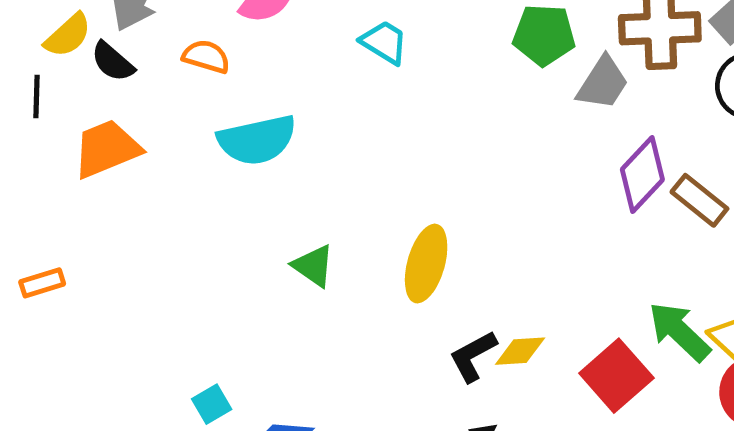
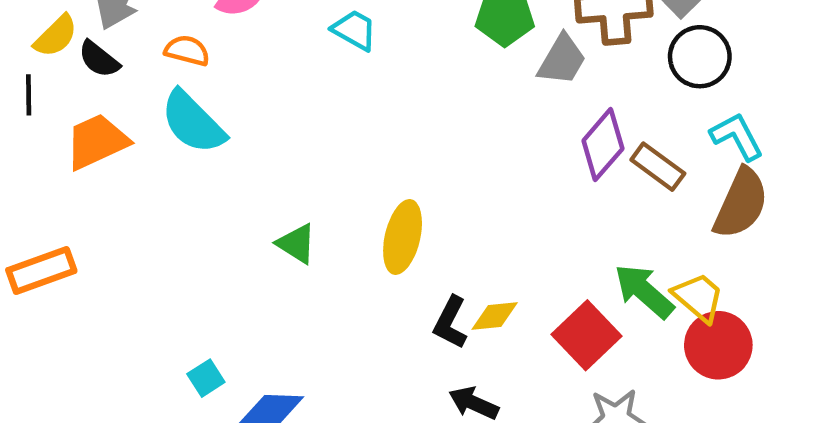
cyan semicircle: (257, 140) -> (193, 122), moved, turned 60
orange rectangle: (42, 283) -> (41, 271), size x1.6
black L-shape: (473, 356) -> (450, 323), turned -32

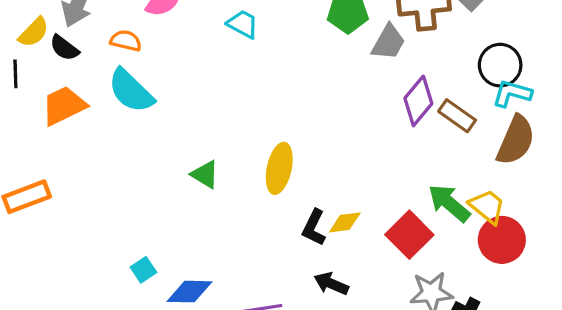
black circle: (700, 57) -> (500, 65), moved
cyan L-shape: (737, 136) -> (512, 93), turned -45

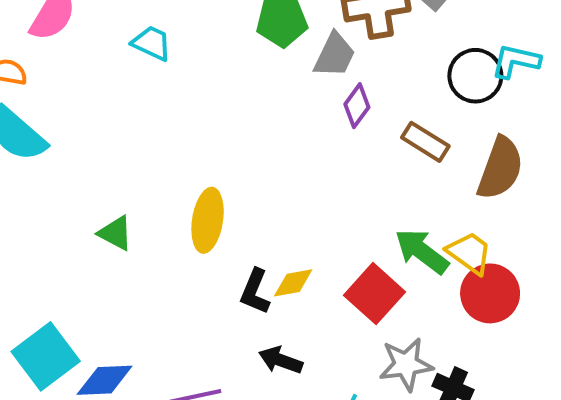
cyan L-shape: (512, 93) -> (516, 61), moved
purple diamond: (418, 101) -> (357, 106), moved, size x0.7
cyan square: (143, 270) -> (46, 356), size x2.0

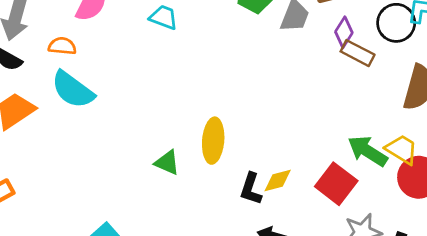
purple diamond: (357, 106) -> (344, 32), moved
brown rectangle: (425, 142) -> (358, 53), moved
green triangle: (115, 233) -> (167, 163), moved

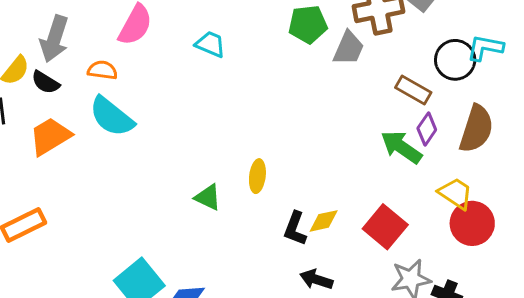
purple diamond: (344, 32) -> (427, 129), moved
yellow ellipse: (213, 141) -> (257, 176), size x0.7
green arrow: (368, 151) -> (401, 147), moved

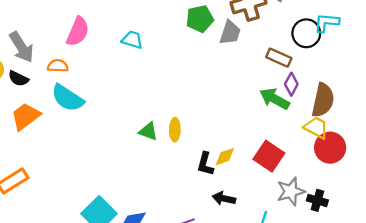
gray arrow: (54, 39) -> (21, 47), turned -44
brown semicircle: (476, 129) -> (323, 100), moved
green triangle: (208, 197) -> (148, 131), moved

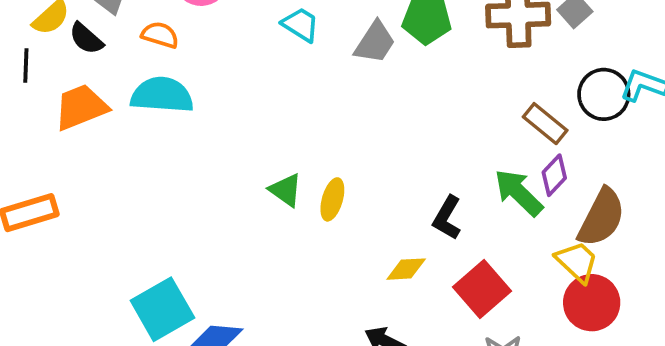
gray trapezoid: (230, 33) -> (375, 42), moved
cyan semicircle: (68, 98) -> (162, 95), turned 136
black L-shape: (205, 164) -> (447, 218), moved

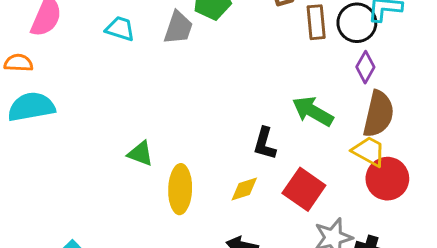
brown rectangle: (545, 124) -> (316, 22), moved, turned 60
purple diamond: (554, 175) -> (365, 67), moved
yellow ellipse: (332, 199) -> (180, 189), moved, size x1.5

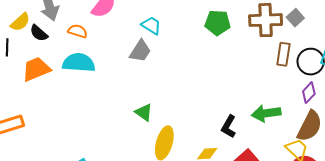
gray trapezoid: (178, 28) -> (140, 51), moved
green arrow: (313, 111) -> (266, 113), turned -52

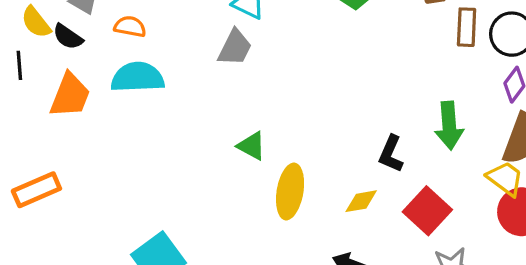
yellow semicircle: (20, 22) -> (36, 22), turned 100
orange trapezoid: (36, 69) -> (70, 95), turned 140
green arrow: (266, 113) -> (449, 126), turned -80

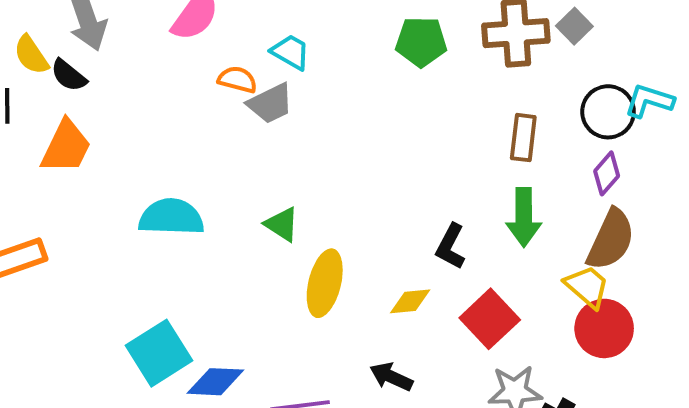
orange semicircle: (130, 27) -> (237, 80), moved
brown rectangle: (467, 27) -> (523, 138), moved
gray trapezoid: (235, 48) -> (270, 103), turned 33
cyan semicircle: (138, 77) -> (171, 217), moved

